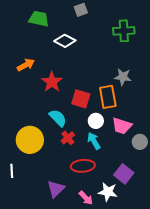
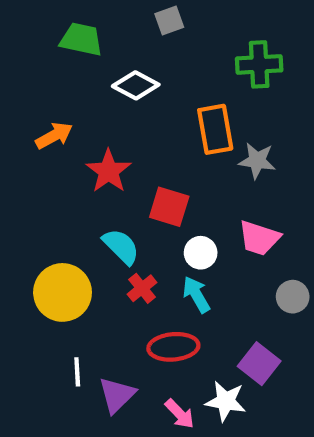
orange rectangle: (108, 97) -> (215, 129), moved
pink trapezoid: (122, 126) -> (259, 238), moved
white line: (12, 171) -> (77, 372), moved

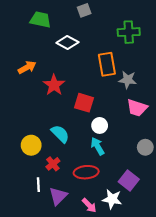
pink trapezoid: (259, 238) -> (137, 108), moved
cyan semicircle: (121, 246) -> (60, 134), moved
red cross: (142, 288) -> (53, 164), moved
yellow circle: (63, 292) -> (31, 145), size x0.7

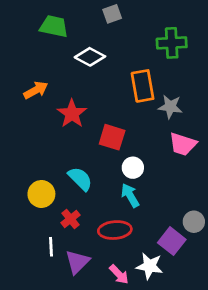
gray circle: (145, 147) -> (194, 222), moved

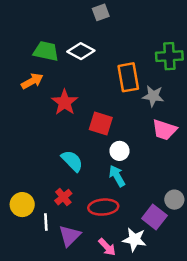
green trapezoid: (54, 26) -> (46, 51), moved
green cross: (172, 43) -> (169, 56), moved
yellow circle: (41, 194) -> (22, 205), moved

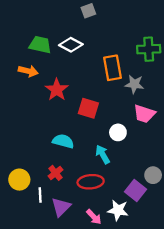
orange arrow: (32, 81) -> (28, 71), turned 42
white circle: (119, 151) -> (118, 132), moved
cyan semicircle: (72, 161) -> (63, 141), turned -30

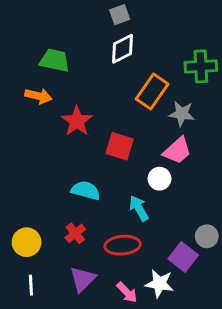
white diamond: (71, 45) -> (123, 49), moved, turned -55
orange rectangle: (113, 68) -> (152, 92), turned 45
pink trapezoid: (144, 114) -> (177, 151), moved, turned -60
white line: (40, 195) -> (31, 285), moved

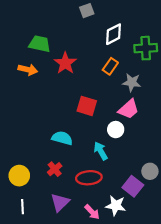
white diamond: (123, 49) -> (114, 34), moved
orange rectangle: (152, 92) -> (110, 66), size x0.7
red star: (77, 121) -> (65, 63), moved

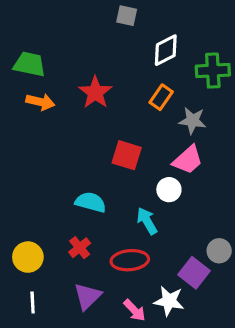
gray square: (87, 11) -> (127, 16), turned 32
green trapezoid: (40, 44) -> (29, 64), moved

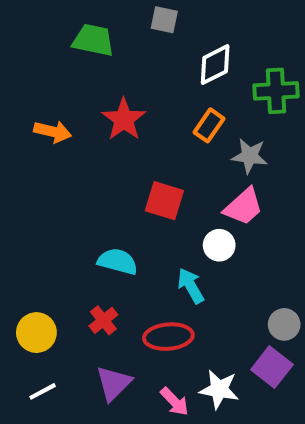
green trapezoid: (29, 64) -> (93, 40), moved
purple square: (194, 273) -> (272, 367), moved
white line: (33, 302) -> (43, 391), turned 65

